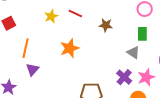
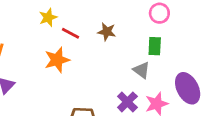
red line: (75, 14) -> (70, 33), moved
yellow star: (51, 16) -> (48, 18), moved

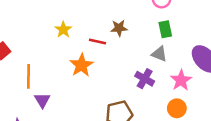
red line: (70, 33) -> (98, 41), moved
purple cross: (127, 102) -> (145, 79), moved

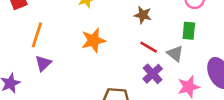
red line: (98, 41) -> (149, 47), moved

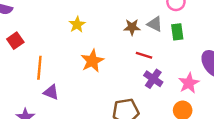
gray triangle: (175, 54) -> (155, 24), moved
purple triangle: (43, 63) -> (51, 92), turned -42

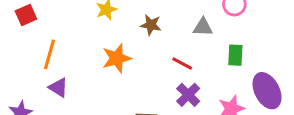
gray triangle: (155, 24) -> (203, 27), turned -35
brown star: (132, 27) -> (151, 25), moved
green rectangle: (177, 32) -> (235, 55), moved

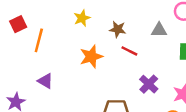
orange line: (49, 54) -> (39, 40), moved
red line: (182, 63) -> (129, 51), moved

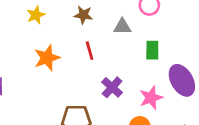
brown star: (118, 29) -> (83, 15), moved
red line: (129, 51) -> (90, 51), turned 49

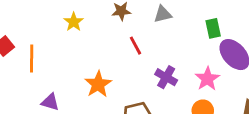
green rectangle: (152, 50) -> (213, 28), moved
orange star: (47, 58) -> (98, 84), moved

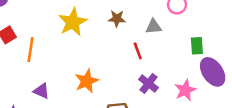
yellow star: (74, 22) -> (73, 22), size x1.6
red line: (135, 46) -> (138, 51), moved

